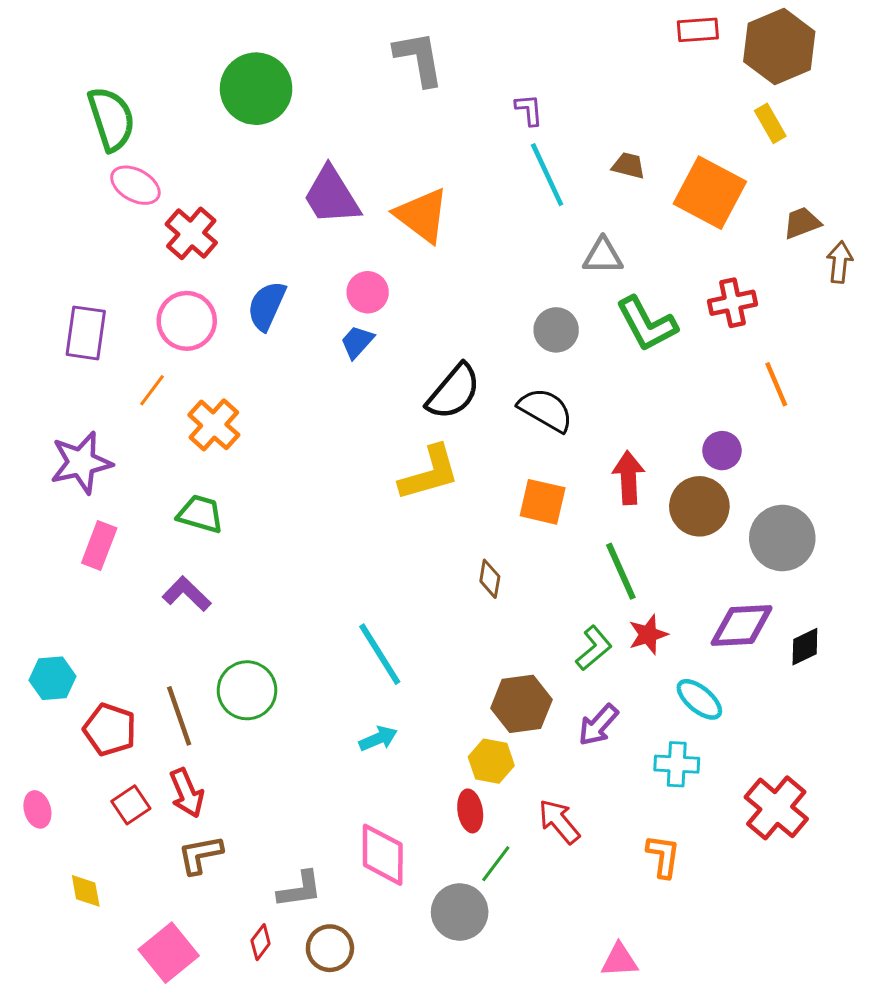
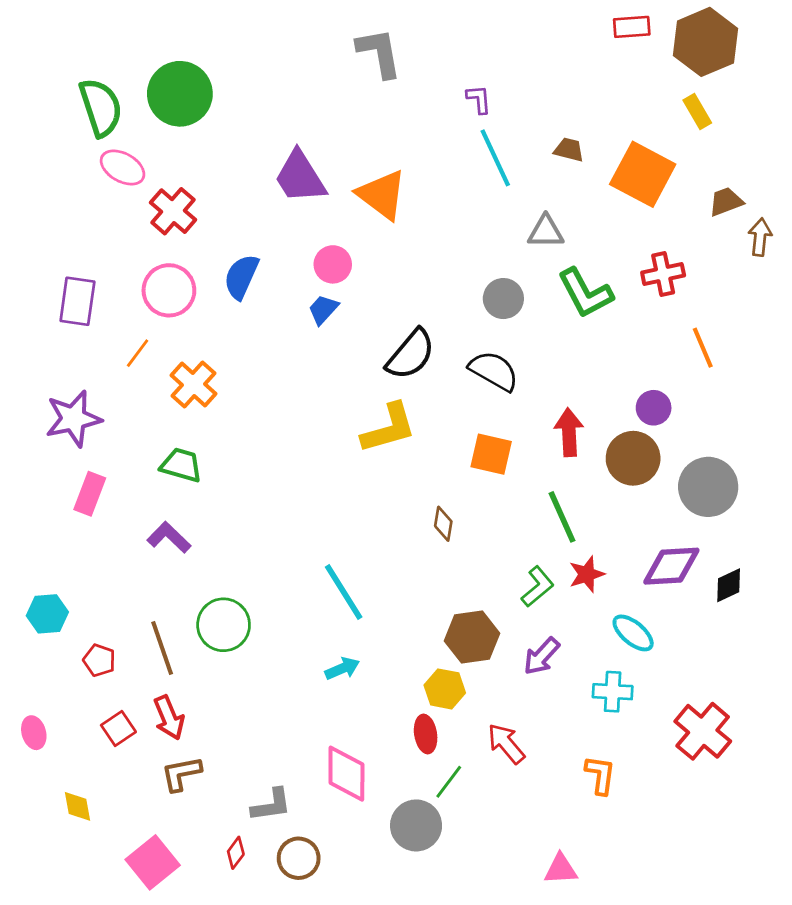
green circle: (256, 89) -> (180, 94), moved
red pentagon: (110, 730) -> (99, 660), size x0.7

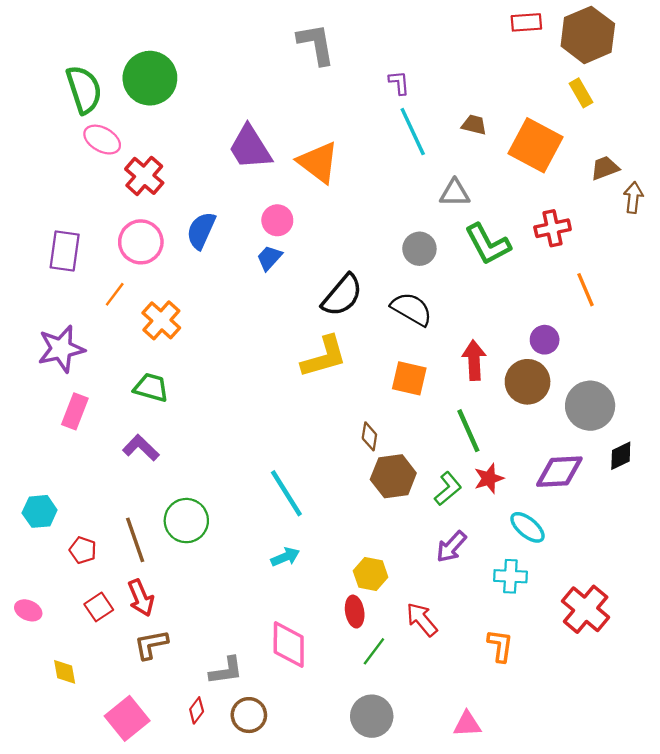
black diamond: (729, 585) -> (621, 456), moved
brown hexagon: (472, 637) -> (393, 476), moved
pink ellipse: (34, 733) -> (28, 610), turned -50
gray circle: (416, 825) -> (372, 716), moved

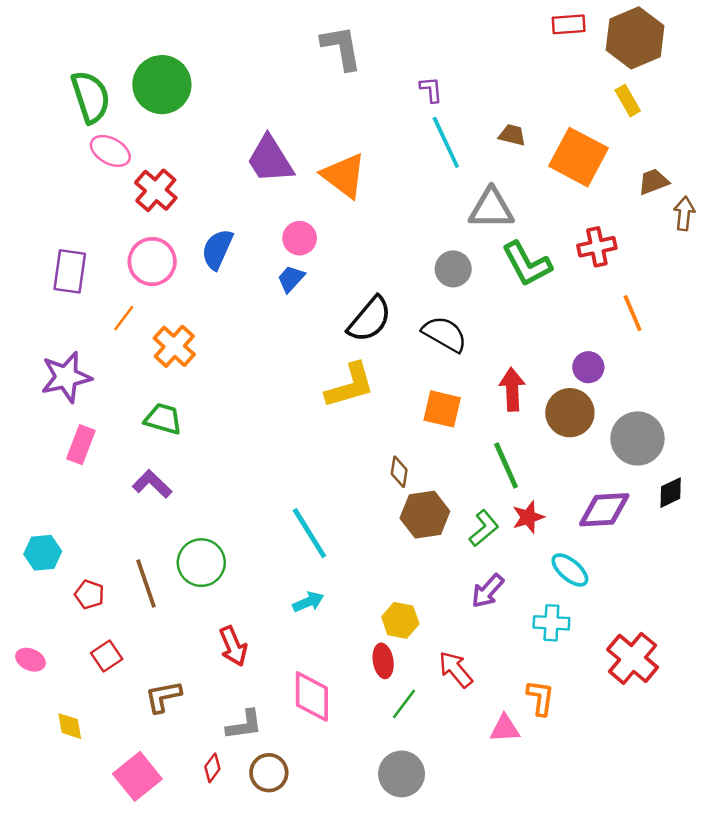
gray triangle: (455, 193) -> (491, 209), size x1.4
red arrow: (141, 598) -> (233, 646), moved
pink triangle: (467, 724) -> (505, 728), moved

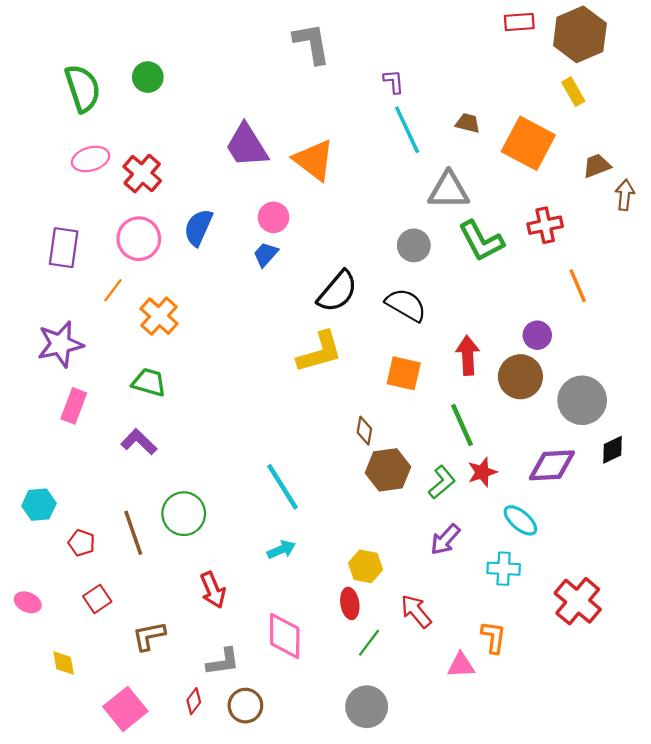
green circle: (162, 85) -> (148, 77), size x0.6
pink ellipse: (110, 151) -> (91, 159), moved, turned -45

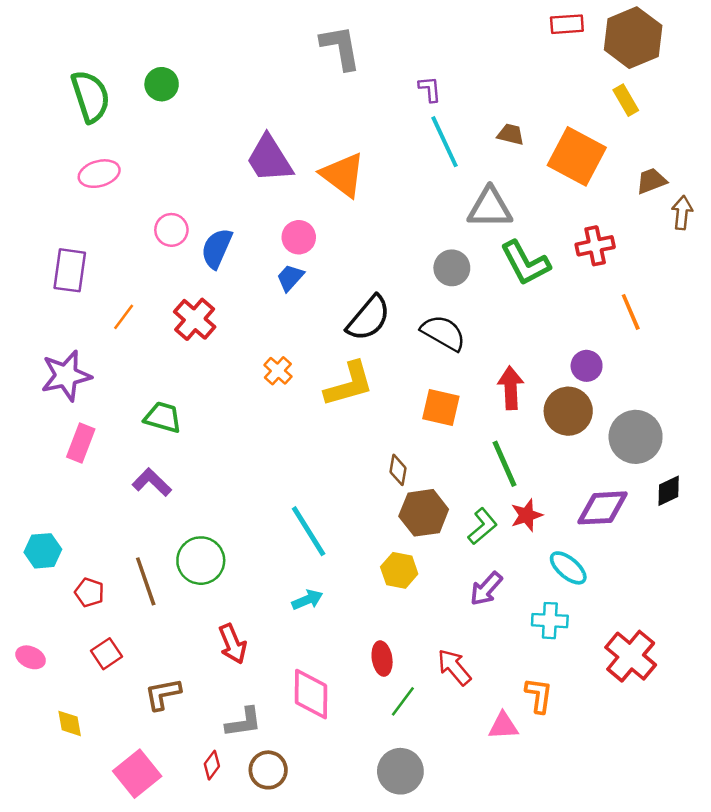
red cross: (142, 174) -> (195, 319), moved
pink circle: (139, 239) -> (171, 230), moved, size x0.7
orange cross: (159, 316) -> (278, 371), moved, size x0.7
yellow hexagon: (366, 566) -> (399, 570), moved

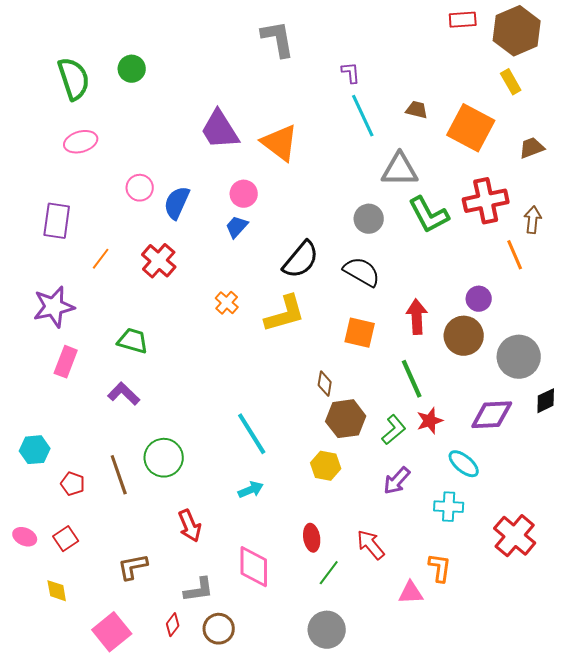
brown arrow: (682, 213) -> (533, 220), moved
red cross: (595, 246) -> (486, 201), size x1.4
red square: (106, 654) -> (66, 539), moved

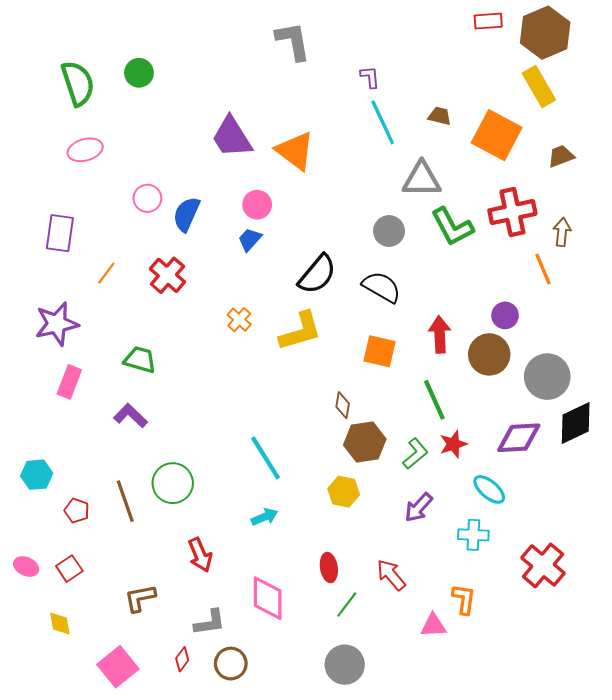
yellow rectangle: (511, 82) -> (539, 86), size x1.5
black diamond: (546, 401) -> (576, 423), size x1.6

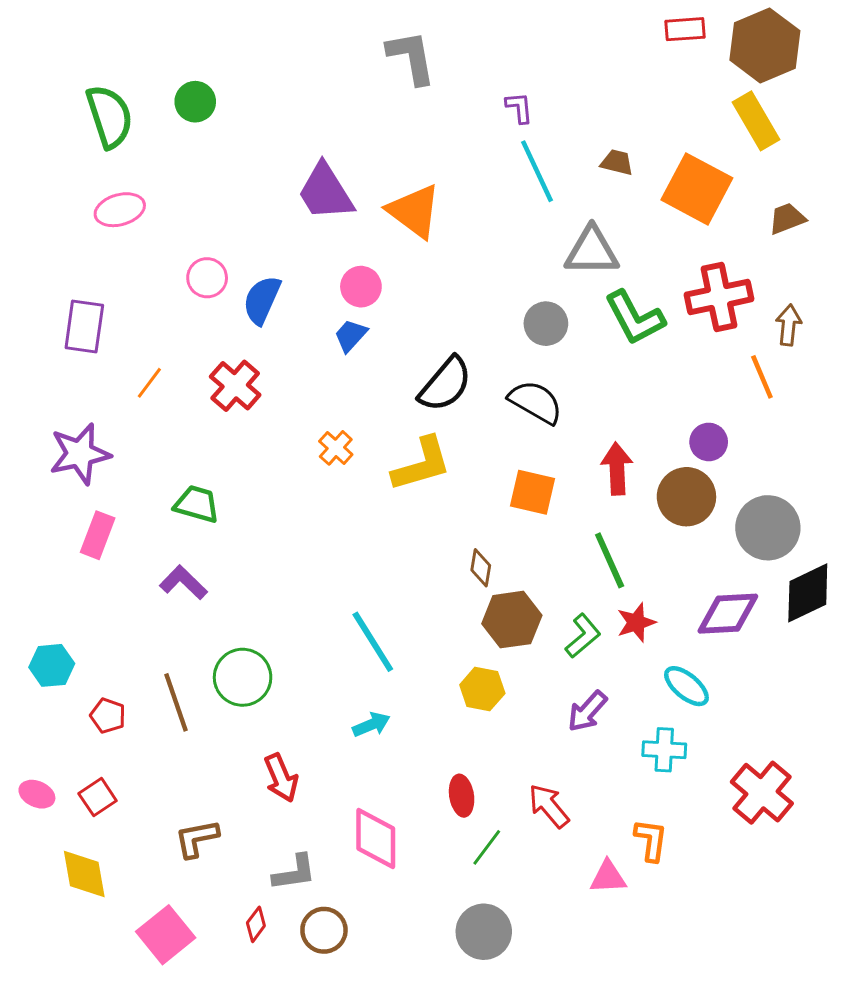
yellow diamond: (60, 623) -> (84, 874), size x1.5

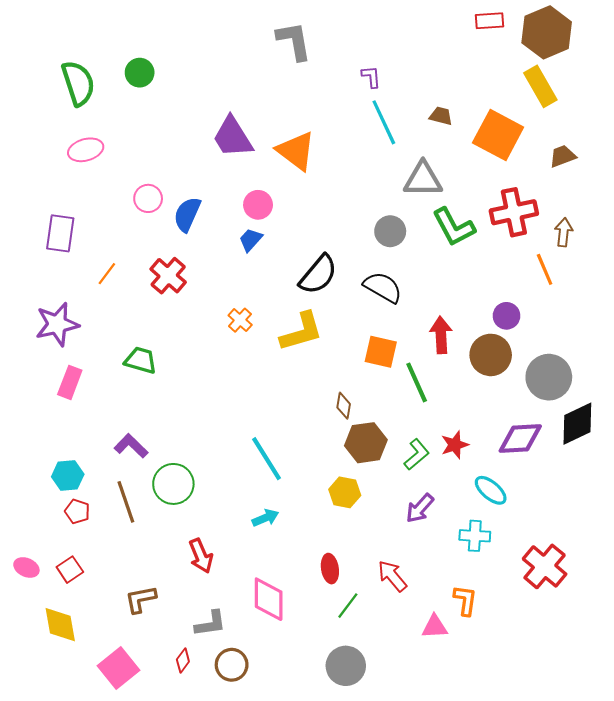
green line: (610, 560) -> (417, 382), moved
purple L-shape: (183, 583) -> (131, 446), moved
cyan hexagon: (52, 665) -> (68, 475), moved

